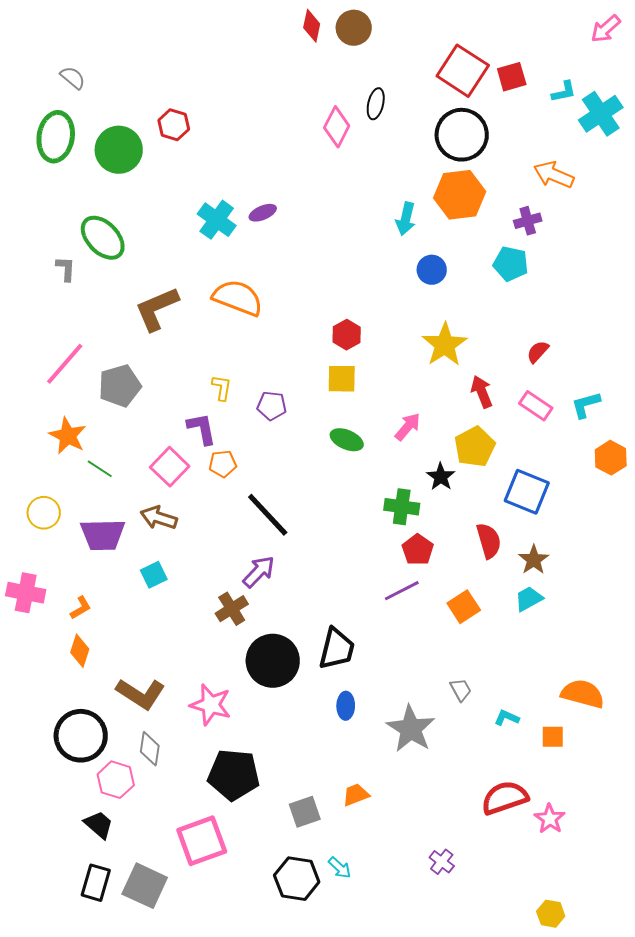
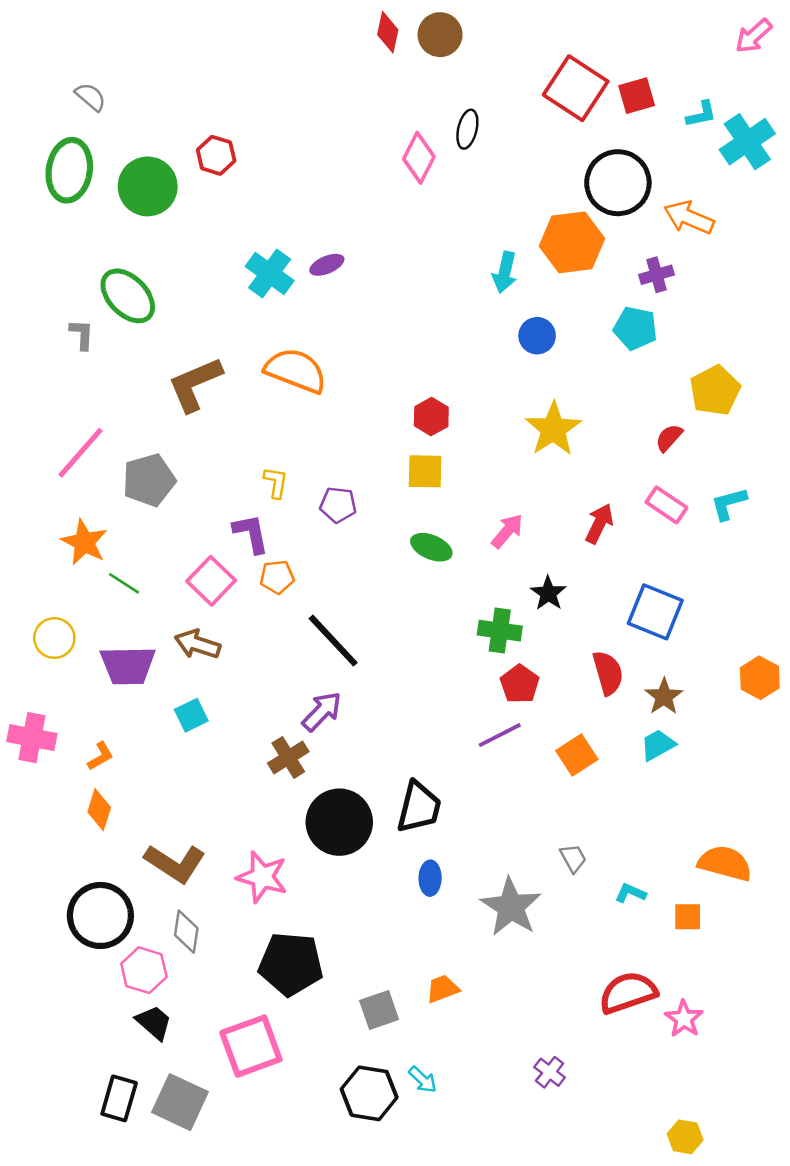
black circle: (462, 135) -> (618, 183), moved
red arrow: (482, 392) -> (599, 524), moved, turned 48
yellow pentagon: (475, 447) -> (715, 390), moved
orange hexagon: (611, 458) -> (760, 678), moved
black trapezoid: (99, 825) -> (154, 1022), moved

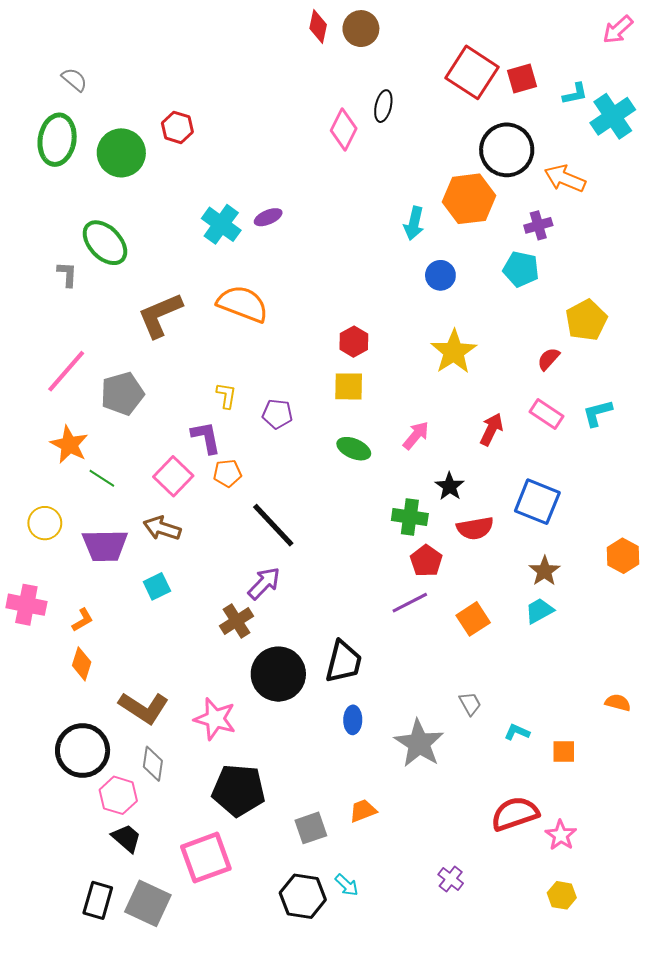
red semicircle: (608, 673) -> (475, 528), moved, turned 96
orange semicircle: (725, 863) -> (618, 703), moved, size x0.6
yellow hexagon: (685, 1137) -> (562, 895), moved

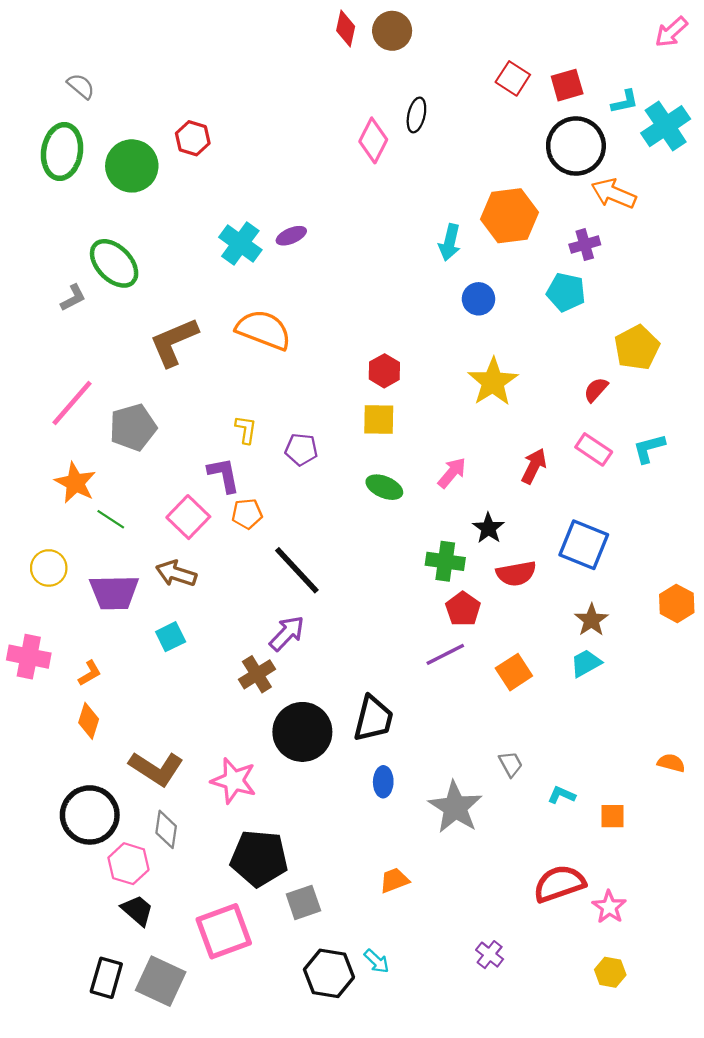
red square: (472, 72) -> (513, 78), size x0.6
black circle: (507, 150) -> (576, 146), moved
gray L-shape: (67, 274) -> (73, 298), turned 60
gray square: (311, 828) -> (303, 902), moved

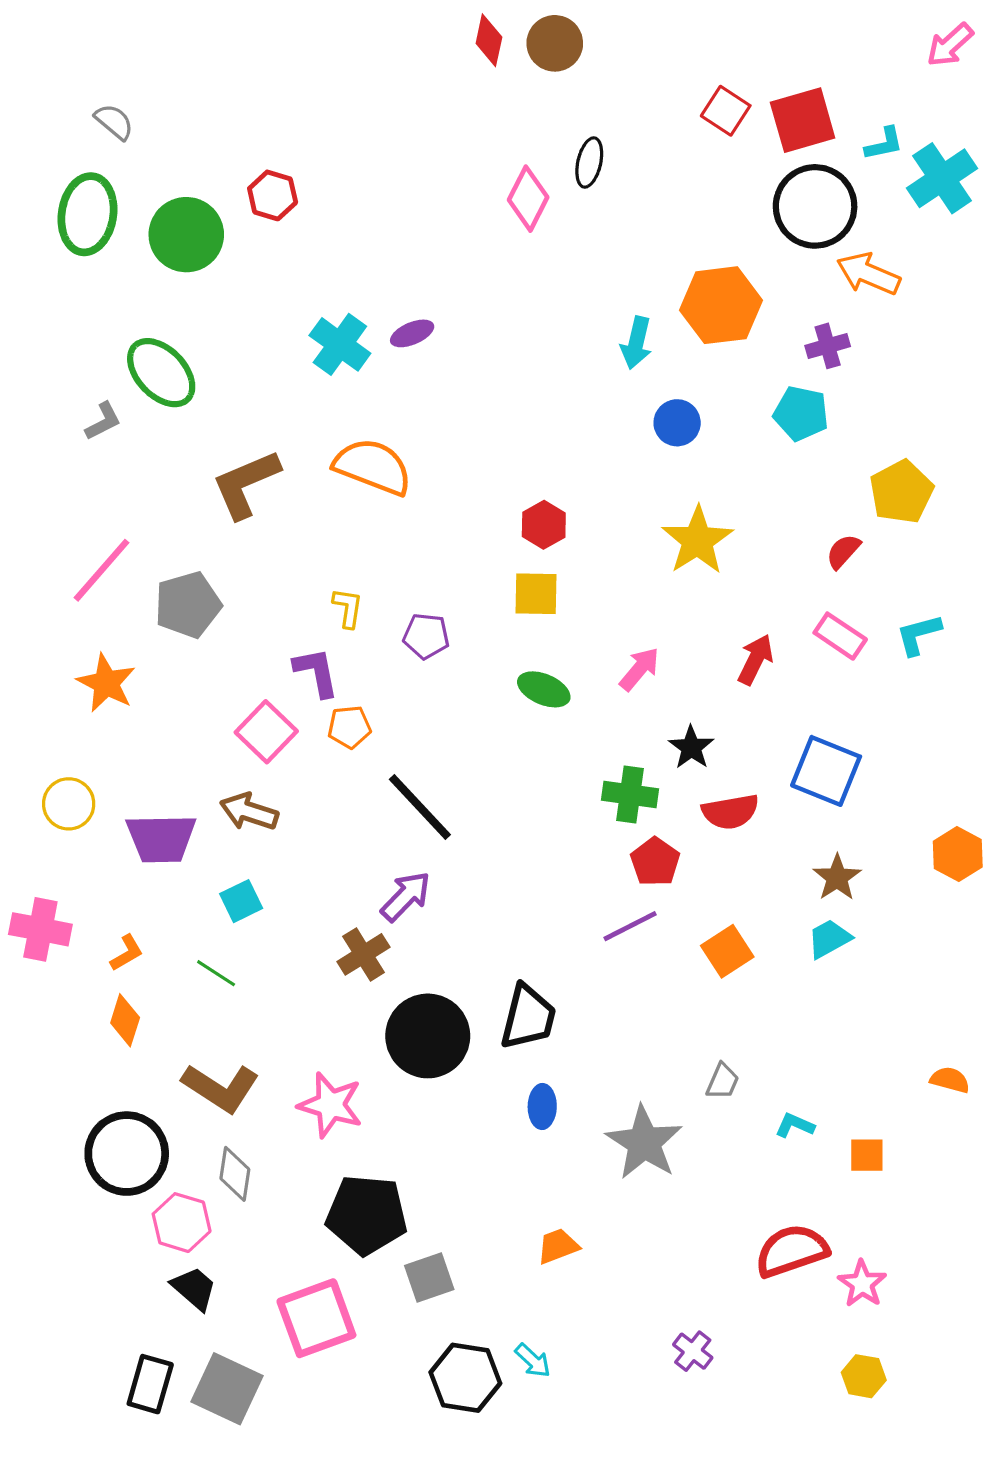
red square: (567, 85) -> (803, 120), size x1.4
green line: (111, 519) -> (216, 973), moved
gray trapezoid: (511, 764) -> (723, 1081), turned 52

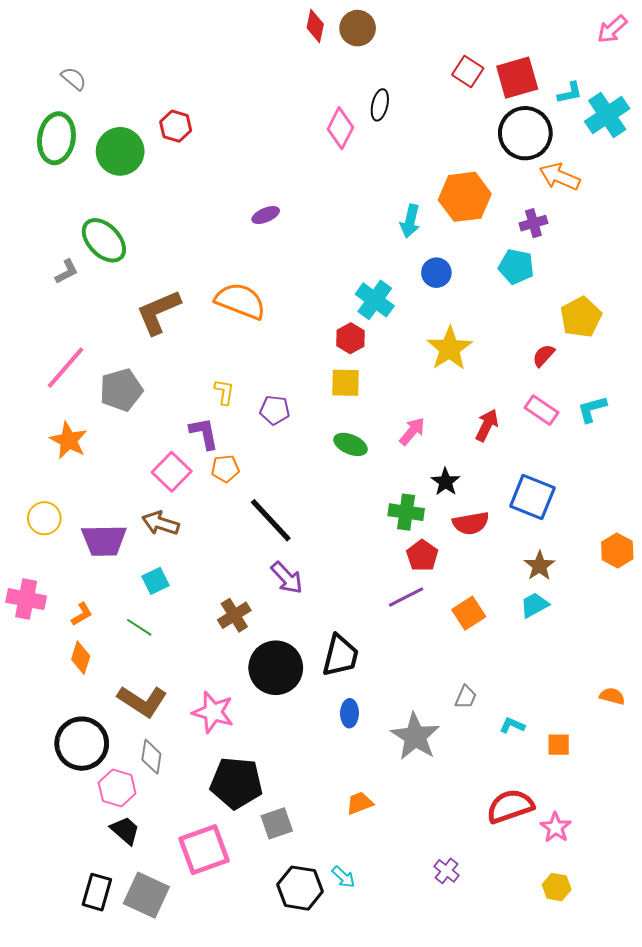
cyan cross: (340, 344) -> (375, 300), moved
purple arrow: (406, 896) -> (287, 578), moved, turned 93

